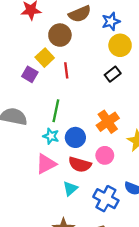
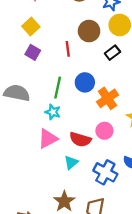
brown circle: (60, 35) -> (89, 31), moved
yellow square: (45, 58) -> (31, 26), moved
blue circle: (75, 137) -> (85, 82), moved

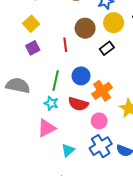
purple square: (33, 52) -> (33, 48), turned 32
red semicircle: (80, 139) -> (78, 104), moved
blue cross: (105, 172) -> (101, 146), moved, turned 30

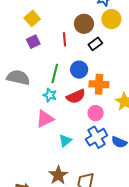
black rectangle: (107, 48) -> (95, 44), moved
orange cross: (102, 91) -> (99, 84), turned 36
red semicircle: (78, 104) -> (76, 96), turned -42

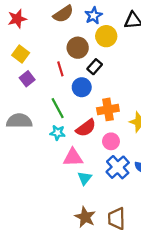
blue circle: (79, 70) -> (82, 87), moved
green line: (55, 74) -> (58, 108), turned -30
pink triangle: (45, 119) -> (73, 157), moved, turned 36

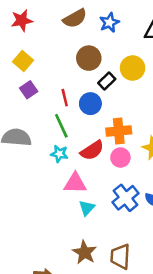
yellow circle: (106, 36) -> (133, 68), moved
red line: (60, 69) -> (65, 98), moved
pink circle: (111, 141) -> (120, 158), moved

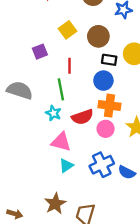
yellow square: (23, 61) -> (67, 30), moved
black rectangle: (107, 81) -> (109, 60), turned 40
blue circle: (90, 104) -> (103, 81), moved

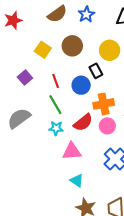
black rectangle: (109, 60) -> (96, 71), moved, turned 72
blue circle: (103, 81) -> (81, 85), moved
gray semicircle: (20, 90) -> (19, 118), turned -35
cyan triangle: (66, 166) -> (77, 181), moved, turned -32

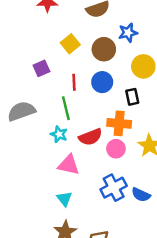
blue star: (86, 14) -> (128, 33), moved
black rectangle: (96, 71) -> (132, 97), moved
blue circle: (81, 85) -> (102, 82), moved

